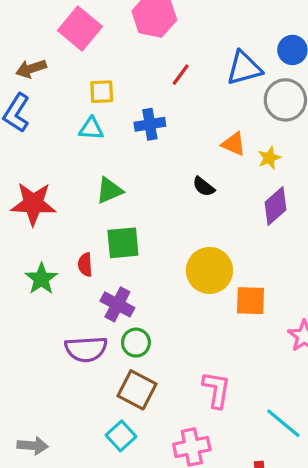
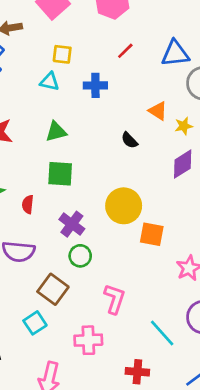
red semicircle: (85, 265) -> (28, 204), moved
purple cross: (117, 304) -> (72, 224), moved
green circle: (136, 343) -> (80, 256), moved

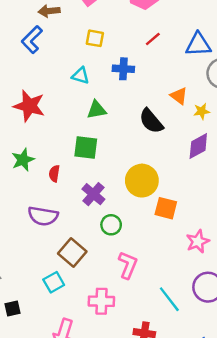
cyan triangle: (50, 82) -> (80, 76), moved
green triangle: (56, 132) -> (97, 110), moved
black semicircle: (129, 140) -> (151, 121), size x1.6
green circle: (80, 256) -> (111, 225), moved

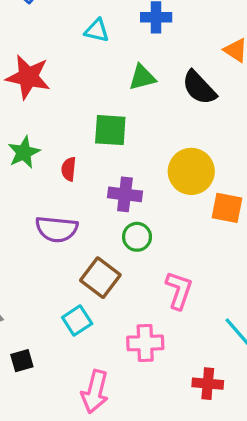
green triangle: (97, 110) -> (142, 77), moved
purple cross: (93, 194) -> (125, 194), turned -30
green circle: (111, 225) -> (137, 237), moved

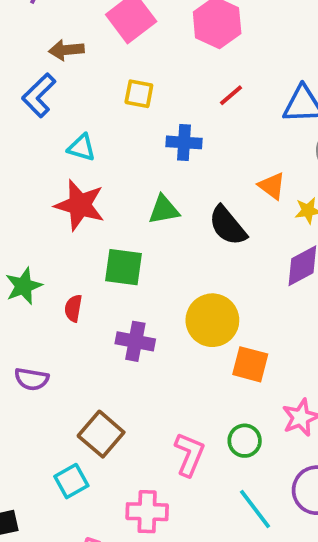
cyan triangle: (97, 30) -> (82, 148), moved
red star: (28, 77) -> (80, 205), moved
purple semicircle: (57, 229) -> (32, 379), moved, size x0.7
green circle: (137, 237) -> (245, 441), moved

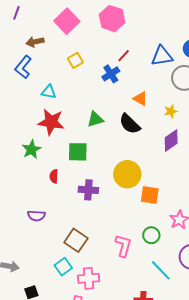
yellow square: (139, 94) -> (75, 60), turned -35
blue cross: (184, 142) -> (111, 74), moved, turned -30
orange triangle: (272, 186) -> (140, 99), moved
green star: (24, 286) -> (31, 149), moved
pink cross: (147, 512) -> (89, 278), moved

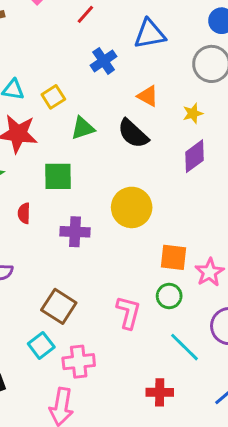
red line: (124, 56) -> (85, 14), moved
blue triangle: (162, 56) -> (150, 34), moved
yellow square: (75, 60) -> (53, 97), moved
orange square: (150, 195) -> (173, 257), moved

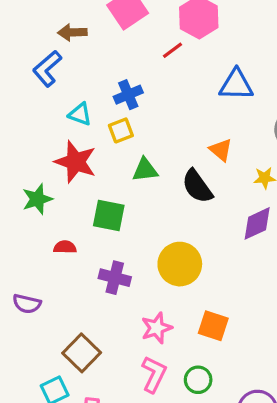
blue cross: (104, 61) -> (128, 95), moved
red semicircle: (24, 213) -> (65, 247), turned 78
pink star: (210, 272) -> (157, 328), moved
green circle: (169, 296) -> (198, 380), moved

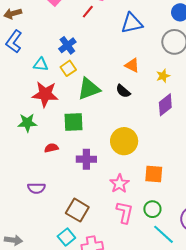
brown arrow: (72, 32) -> (13, 14), moved
green triangle: (145, 170) -> (89, 89), size x1.4
black semicircle: (197, 186) -> (123, 91), size x0.7
green star: (37, 199) -> (27, 123), turned 30

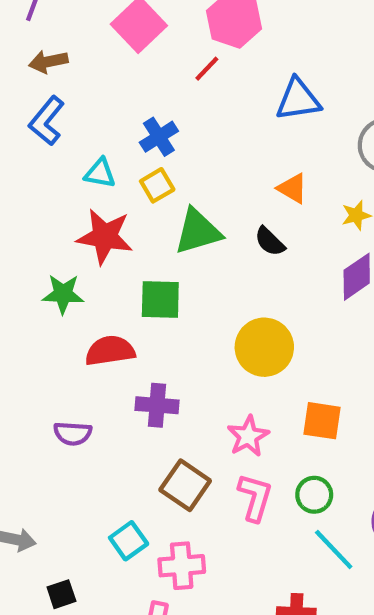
red semicircle: (51, 148) -> (110, 351), size x1.6
purple cross: (86, 159) -> (157, 405), moved
brown square: (77, 210) -> (185, 485), moved

